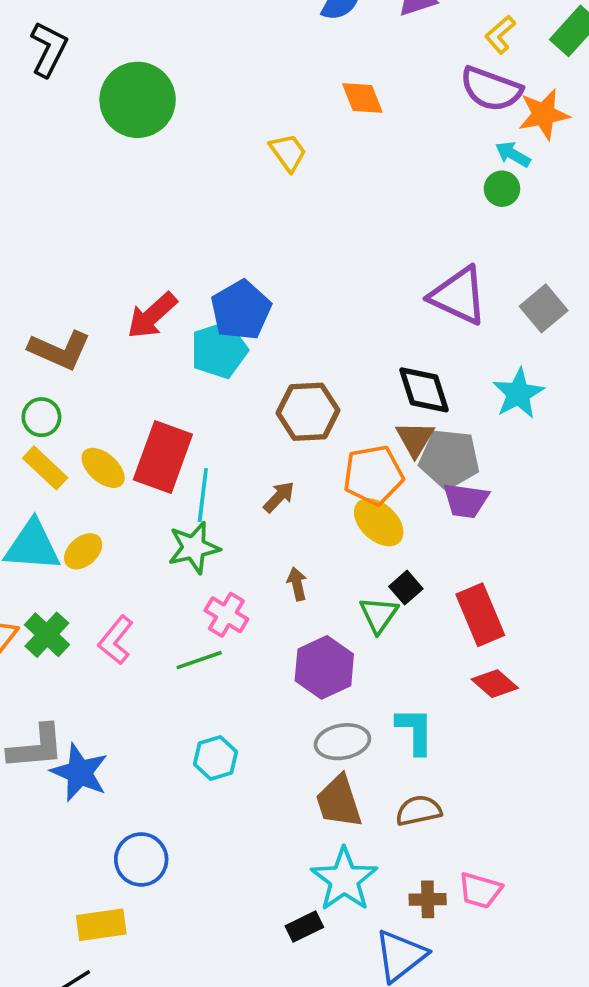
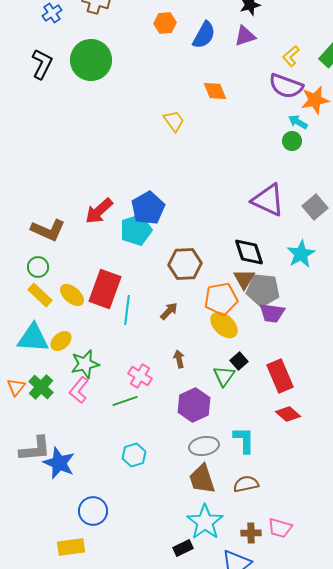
green circle: (138, 100) -> (91, 60), moved
green star: (194, 548) -> (85, 364), moved

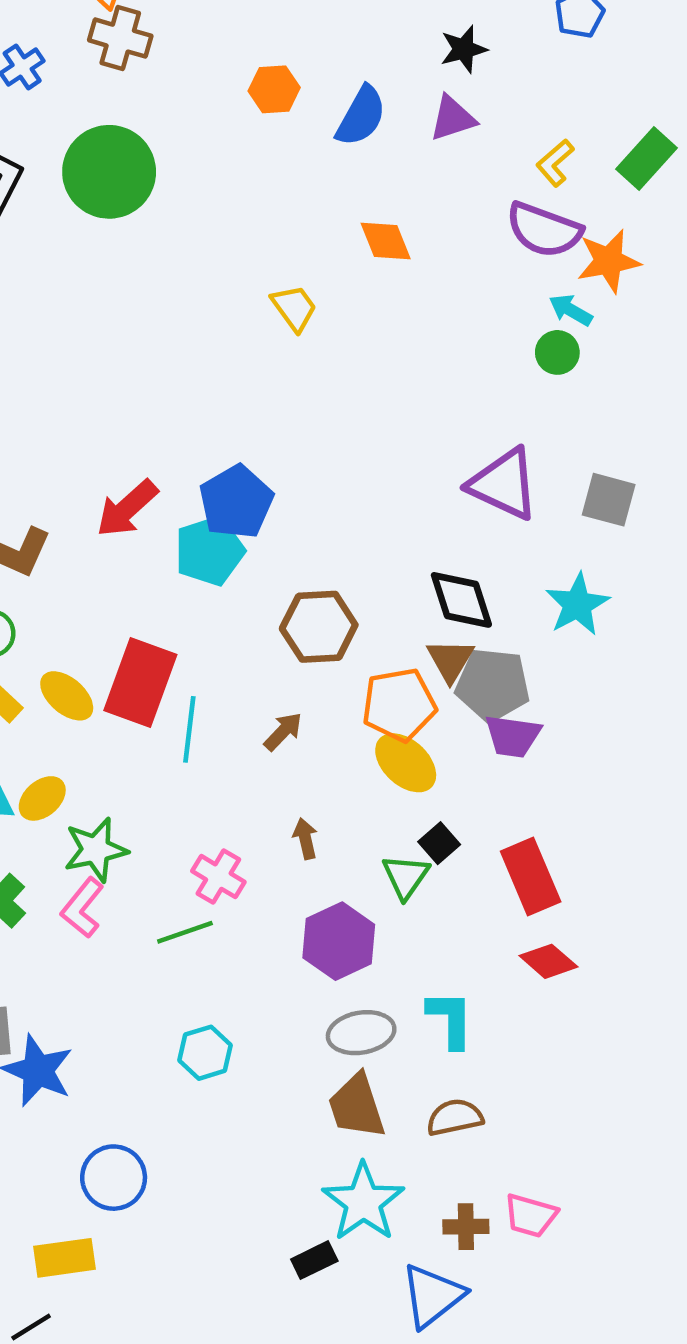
gray square: (315, 207) -> (609, 500), turned -35

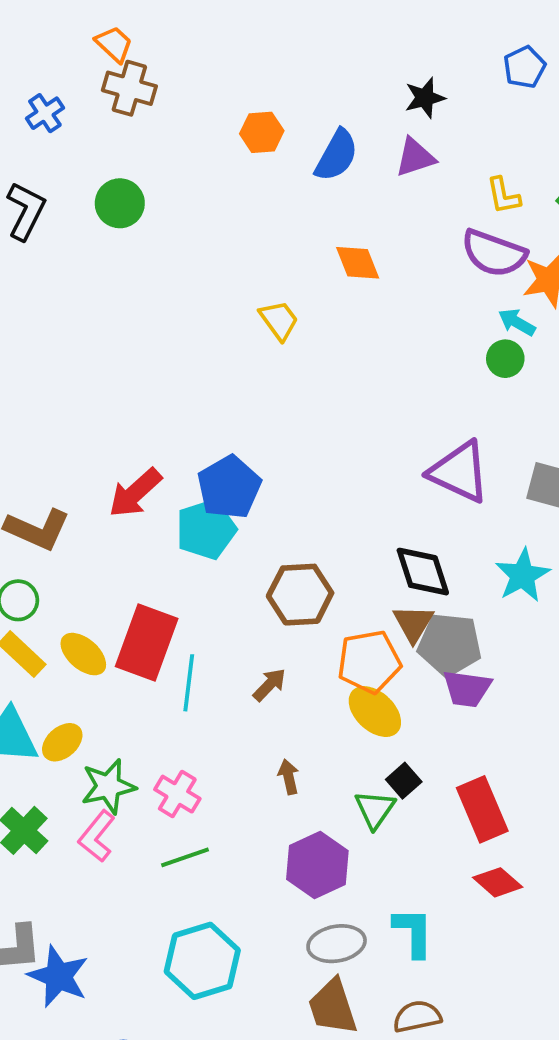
yellow L-shape: (555, 163) -> (503, 196), turned -60
green circle: (109, 172) -> (120, 203), size x0.6
pink cross: (218, 877) -> (177, 794), moved
cyan hexagon: (205, 1053) -> (202, 961), size x1.6

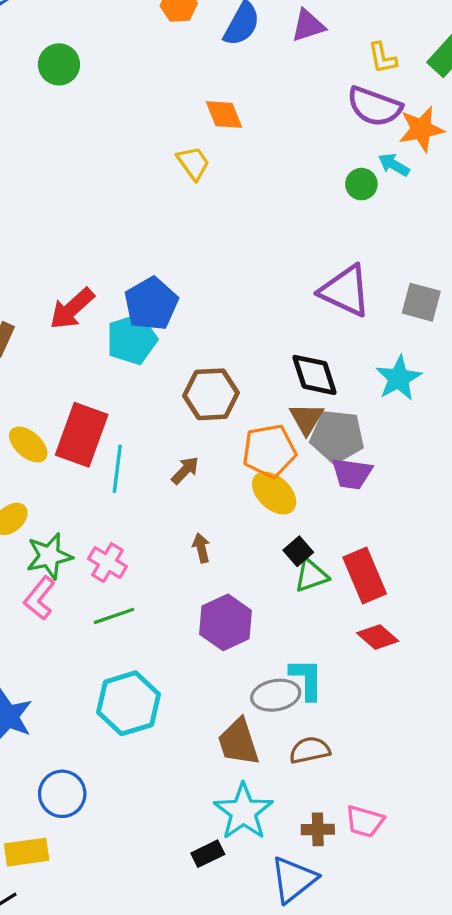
orange diamond: (358, 263) -> (224, 115), moved
green circle: (505, 359) -> (361, 184), moved
green triangle: (375, 809) -> (311, 575), moved, turned 36
gray ellipse: (337, 944) -> (276, 695), moved

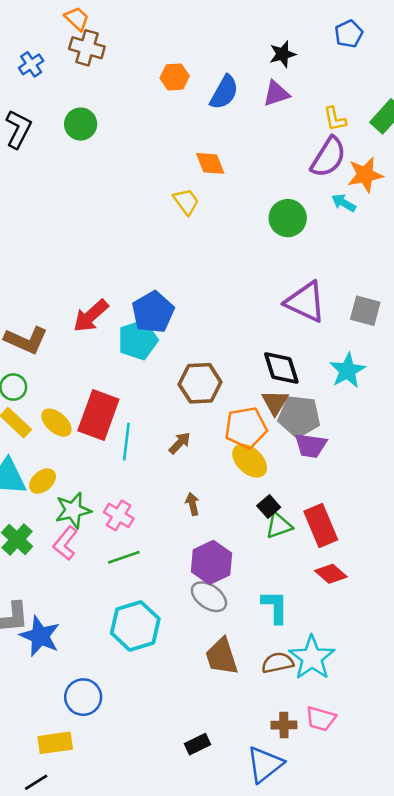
purple semicircle: (374, 106) -> (328, 157), turned -78
green circle: (361, 184) -> (288, 218), moved, size x1.5
gray ellipse: (276, 695) -> (209, 597), moved, turned 45
cyan star: (243, 812) -> (312, 658), moved

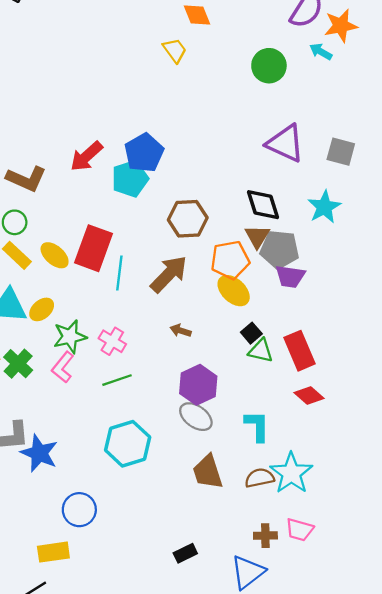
brown arrow: (180, 443) -> (169, 274), size x1.8
brown arrow: (192, 504) -> (181, 331), turned -60
green triangle: (279, 526) -> (261, 351), turned 32

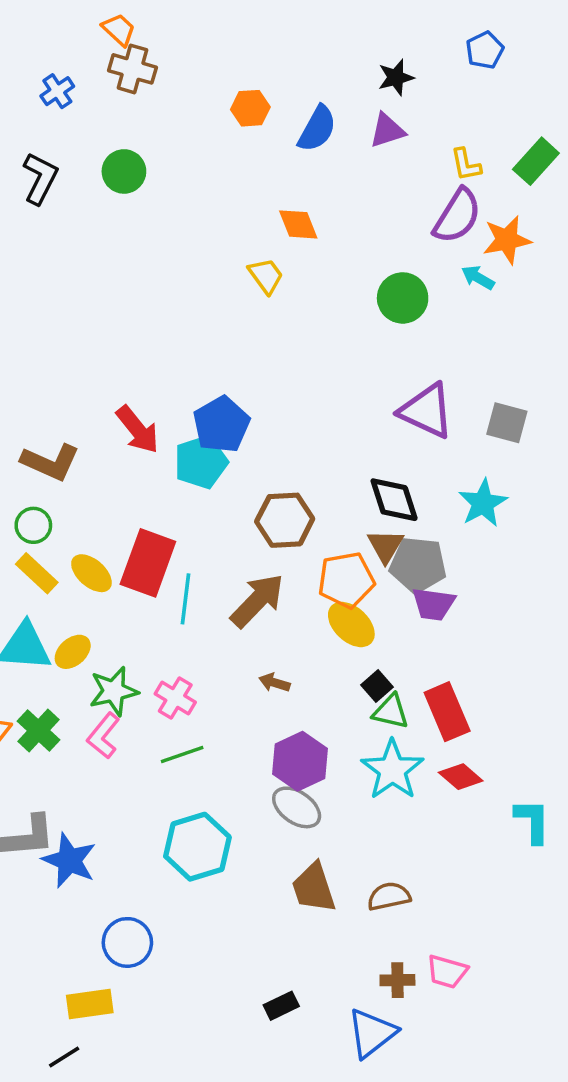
red arrow: (86, 156) -> (138, 430), turned -87
cyan L-shape: (257, 426) -> (533, 821), moved
cyan star: (291, 473) -> (392, 770), moved

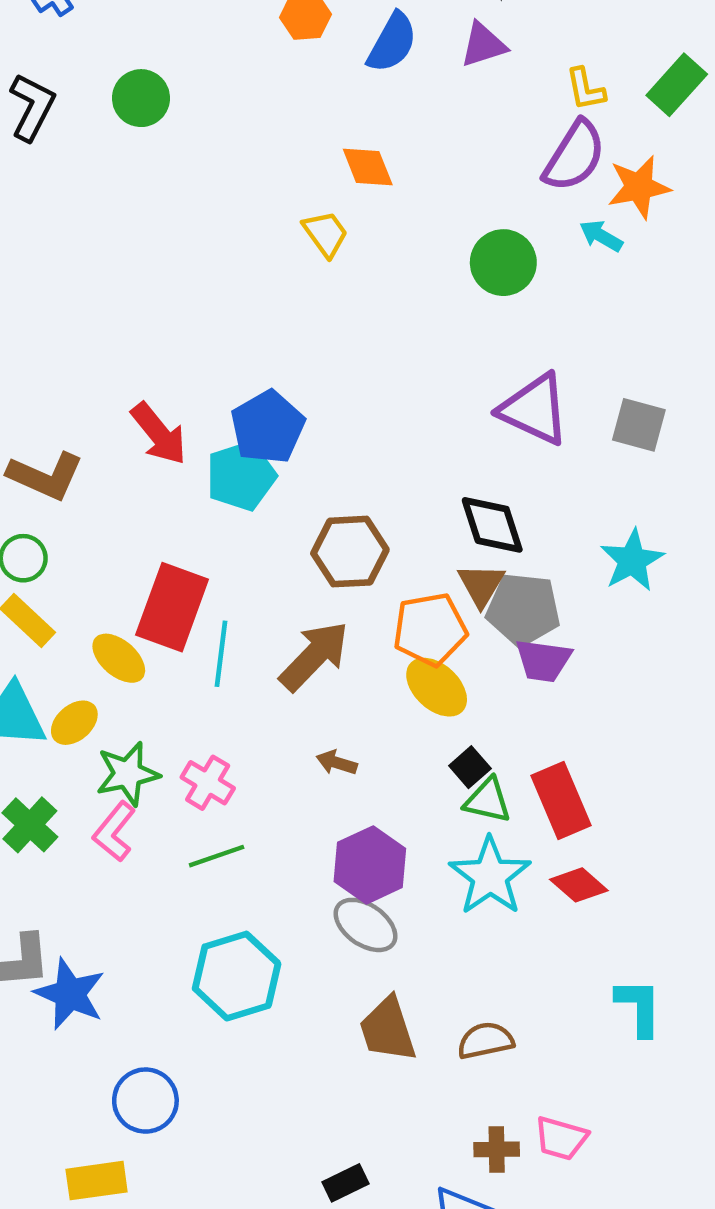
cyan star: (483, 503) -> (632, 560), moved
yellow ellipse: (91, 573) -> (119, 658), moved
cyan L-shape: (533, 821) -> (639, 1007), moved

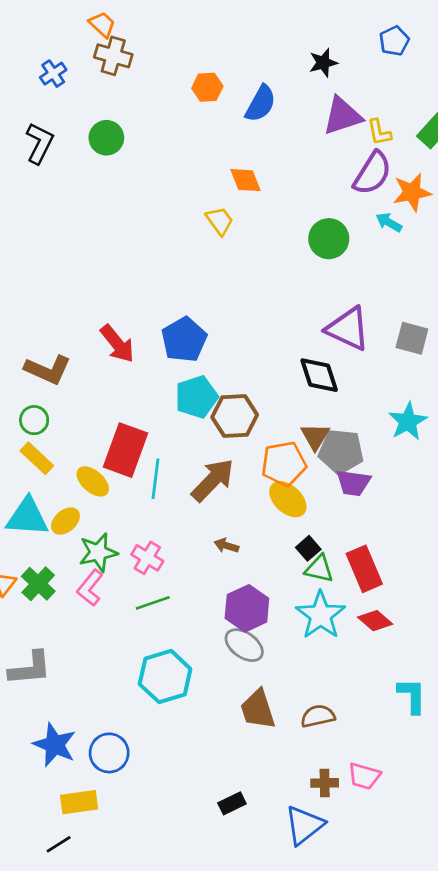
purple triangle: (483, 45) -> (342, 116), moved, size x1.4
cyan pentagon: (241, 476) -> (196, 397), moved
black diamond: (492, 525) -> (319, 375), moved
blue star: (70, 994) -> (55, 745), moved

